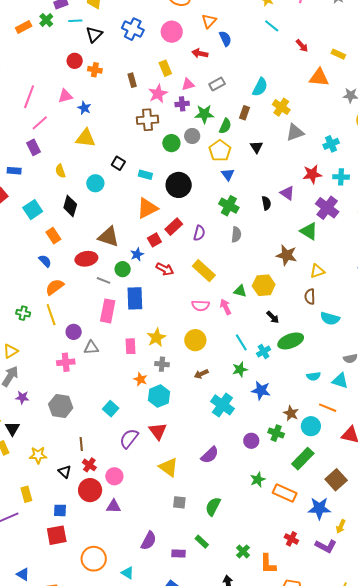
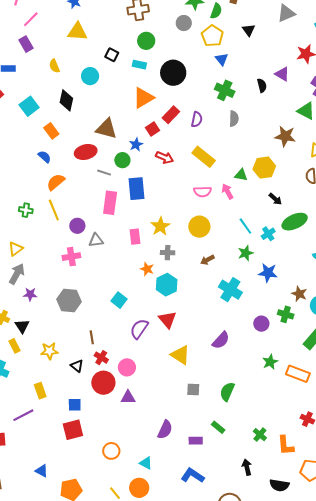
green circle: (171, 143) -> (146, 41), moved
orange circle: (94, 559) -> (111, 451), size x0.7

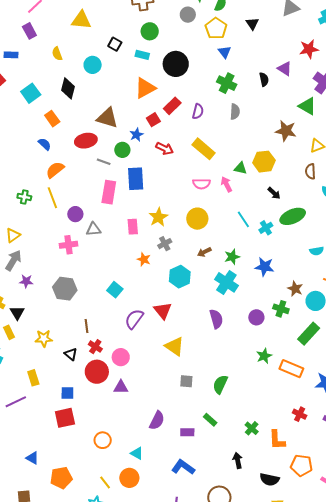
gray cross: (168, 253) -> (165, 244), turned -32
green star: (246, 253) -> (232, 257), moved
cyan hexagon: (167, 285) -> (180, 277), moved
purple semicircle: (221, 340) -> (216, 319), moved, turned -60

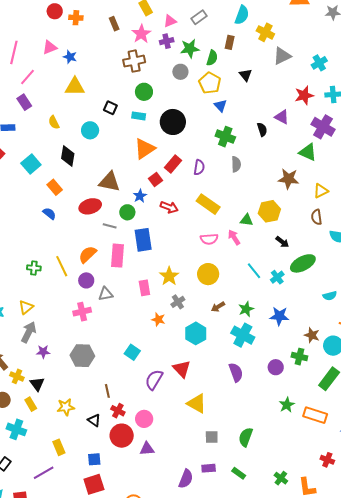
orange semicircle: (55, 170) -> (88, 254), moved
purple rectangle: (187, 432) -> (209, 468), moved

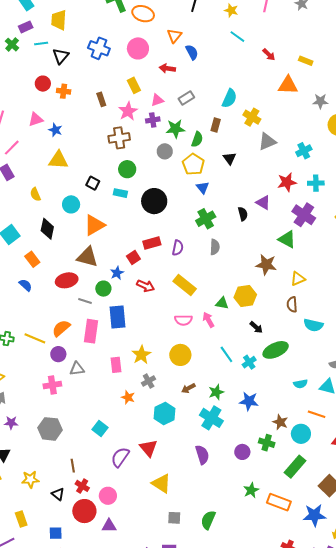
green cross: (225, 137) -> (206, 219), turned 36
orange triangle: (145, 149) -> (94, 225), moved
red rectangle: (173, 164) -> (152, 243), turned 30
yellow line: (62, 266) -> (35, 338), turned -45

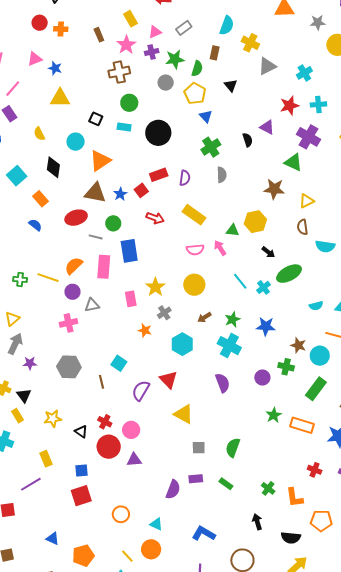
blue star: (117, 273) -> (120, 194), moved
brown line: (73, 466) -> (101, 382), moved

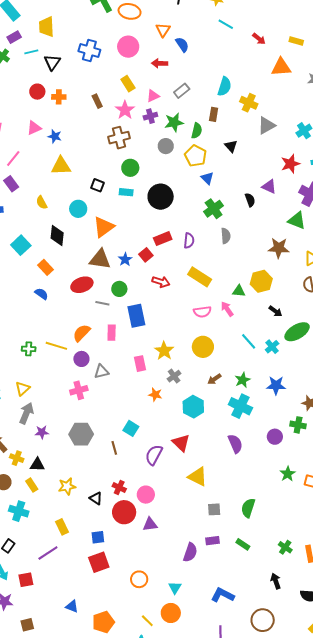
pink rectangle: (104, 267) -> (112, 333), size x0.7
black triangle: (24, 395) -> (37, 465), turned -49
cyan triangle: (156, 524) -> (175, 588), turned 40

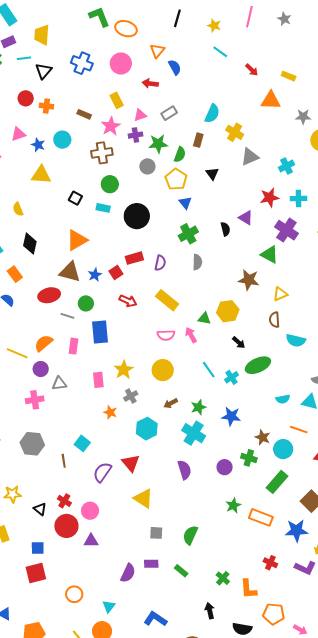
brown rectangle: (97, 101) -> (84, 114), turned -48
cyan circle: (78, 209) -> (62, 140), moved

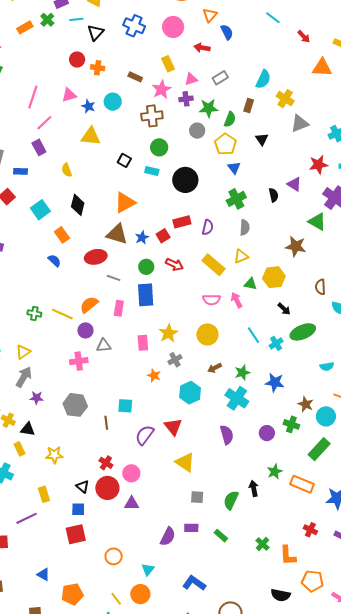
yellow triangle: (280, 294) -> (241, 256), moved
green circle: (86, 303) -> (146, 267), moved
cyan square: (82, 443) -> (125, 406), turned -35
black triangle: (40, 509) -> (82, 487), moved
black arrow: (210, 611) -> (254, 488), moved

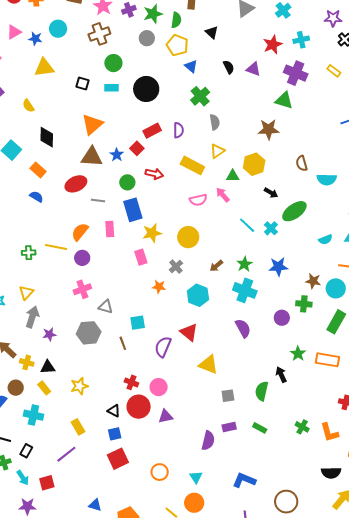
black semicircle: (274, 195) -> (229, 67), moved
yellow star: (168, 333) -> (152, 233), moved, turned 30
yellow circle: (207, 334) -> (188, 237), moved
gray triangle: (104, 346) -> (106, 307), moved, turned 35

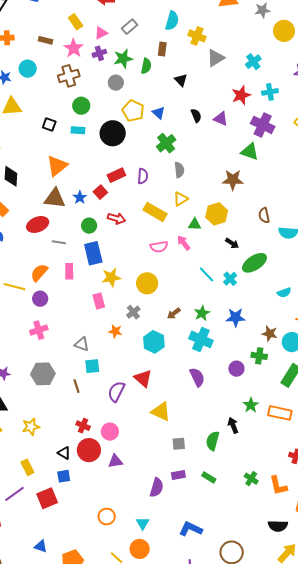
yellow pentagon: (177, 45) -> (133, 111), moved
gray triangle: (106, 307) -> (82, 344), moved
red square: (118, 459) -> (47, 498), moved

